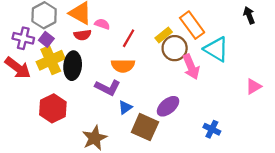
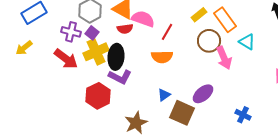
pink semicircle: (102, 24) -> (143, 19), size x1.6
yellow rectangle: (164, 35) -> (199, 15), moved
cyan triangle: (216, 49) -> (247, 42), size x0.7
purple L-shape: (108, 88) -> (120, 77), moved

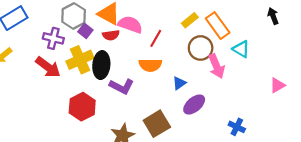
purple square: (92, 33) -> (85, 31), moved
purple L-shape: (120, 77) -> (122, 86), moved
blue triangle: (164, 95) -> (179, 83), moved
brown square: (182, 113) -> (157, 124), moved, turned 35

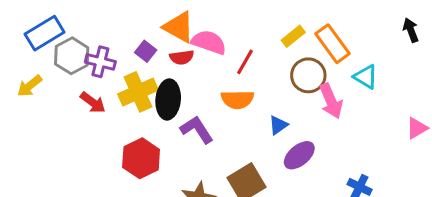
gray hexagon: (74, 16) -> (72, 56), moved
red arrow: (48, 67) -> (93, 102), size x0.7
purple L-shape: (122, 86) -> (197, 130), turned -150

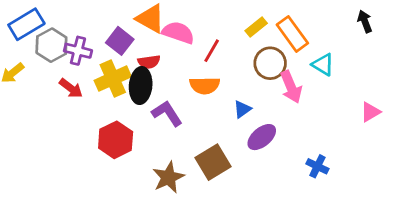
purple square: (146, 51) -> (120, 41), size x1.4
red semicircle: (182, 57) -> (149, 62), moved

